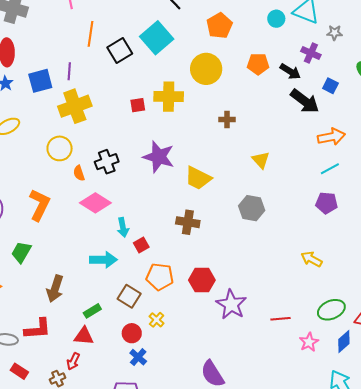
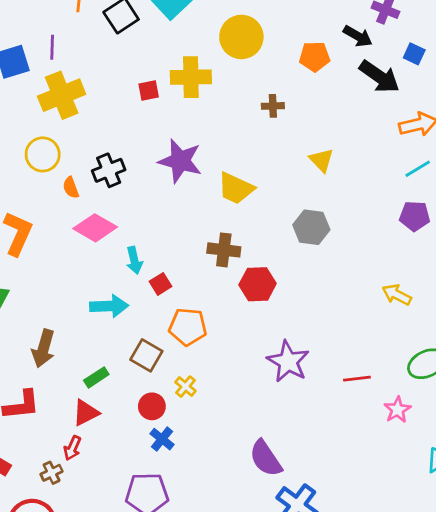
orange pentagon: (258, 64) -> (315, 57), moved
red hexagon: (202, 280) -> (258, 284), moved
red triangle: (84, 336) -> (86, 413), turned -30

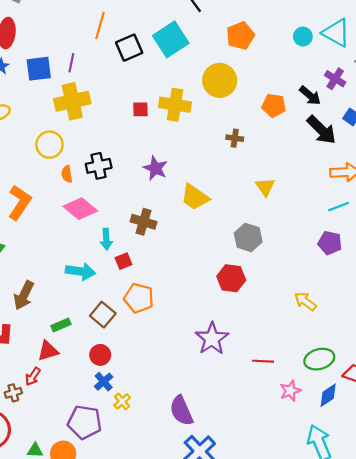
purple star: (180, 161) -> (155, 168), size x0.7
brown cross: (224, 250) -> (144, 222), moved
red hexagon: (258, 284) -> (231, 278), moved
yellow cross: (185, 387) -> (122, 401), moved

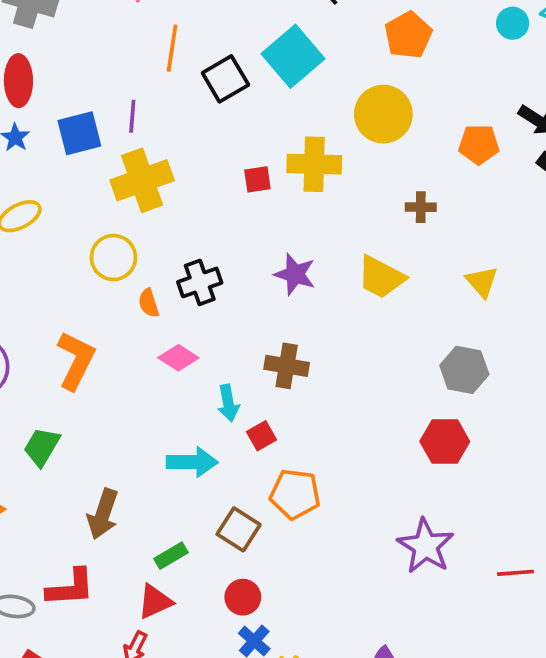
yellow trapezoid: (195, 197) -> (381, 277), moved
pink diamond: (80, 209) -> (178, 358), size x0.7

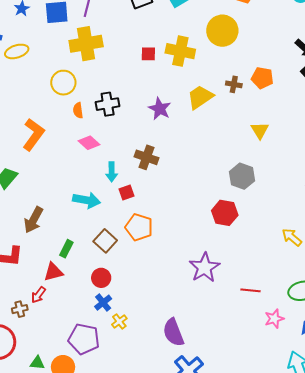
orange pentagon: (479, 144) -> (262, 78), moved
yellow trapezoid: (381, 277) -> (200, 97), moved, turned 108
green rectangle: (171, 556) -> (66, 249), turned -42

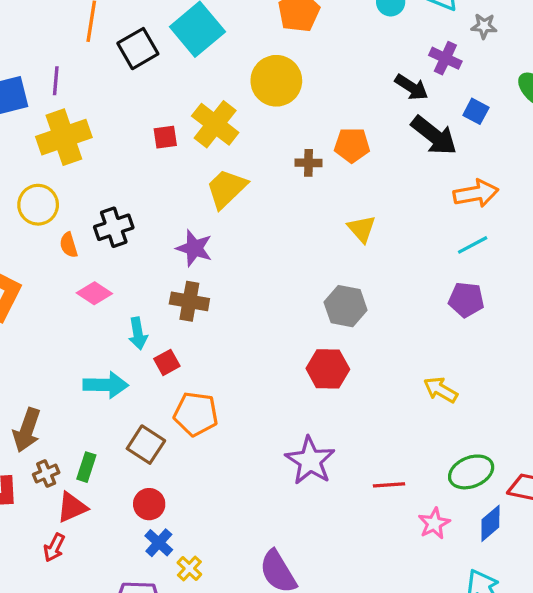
yellow cross: (180, 51) -> (215, 124), turned 36
yellow trapezoid: (200, 97) -> (226, 189), moved
purple star: (160, 109) -> (194, 248), moved
brown cross: (20, 309) -> (46, 474), moved

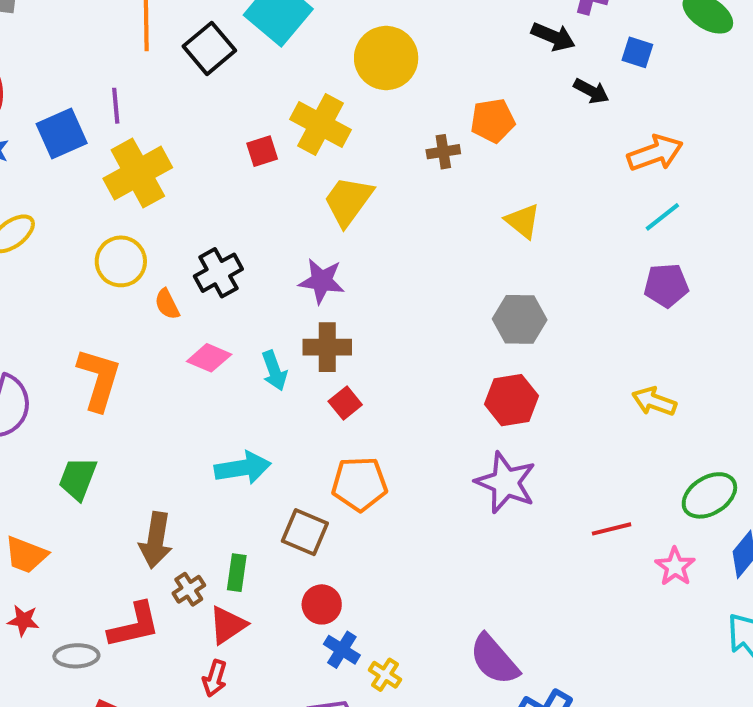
black arrow: (434, 135) -> (591, 91), size x0.6
cyan arrow: (138, 333) -> (274, 371), moved
red square: (167, 362) -> (345, 403), moved
purple star: (310, 461) -> (506, 483), moved

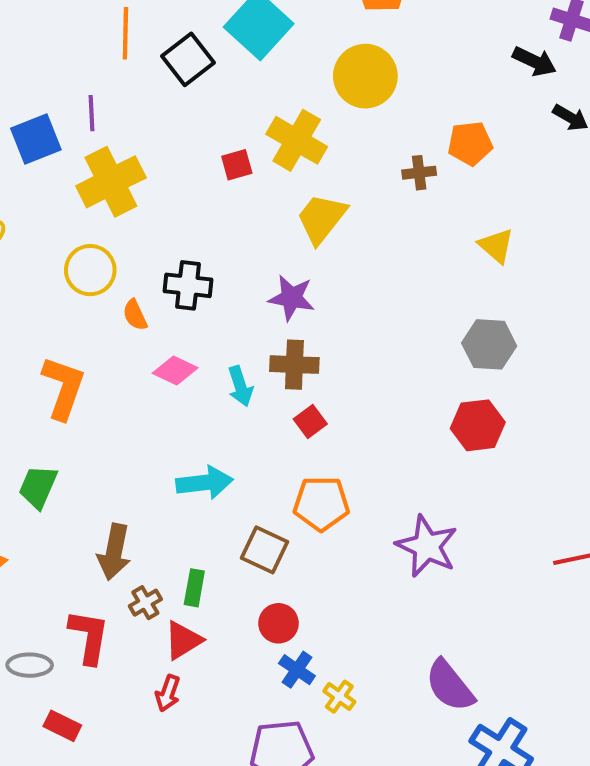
black cross: (218, 273) -> (188, 285), turned 33
purple star: (506, 483) -> (427, 546), moved
red L-shape: (134, 625) -> (89, 637), turned -70

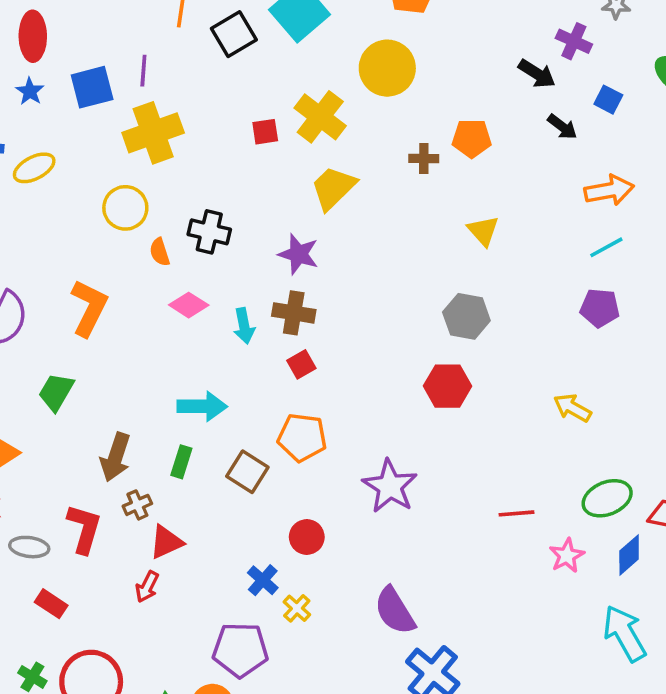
green rectangle: (194, 588) -> (181, 462), moved
red circle: (278, 623) -> (307, 537), moved

